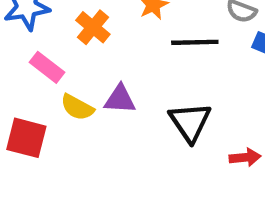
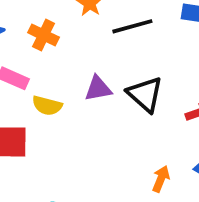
purple triangle: (120, 99) -> (98, 89), moved

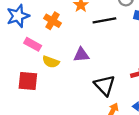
black triangle: (145, 94) -> (105, 85), moved

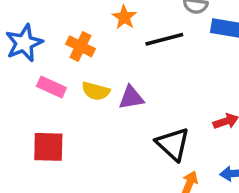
yellow semicircle: (51, 62) -> (96, 91), moved

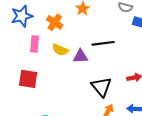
black line: (164, 39) -> (103, 43), moved
pink rectangle: (51, 87) -> (35, 44), turned 63

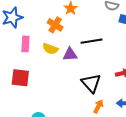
orange cross: (55, 22) -> (55, 25), moved

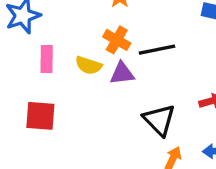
orange cross: (55, 25) -> (117, 40), moved

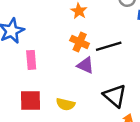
yellow semicircle: (88, 65) -> (65, 104), moved
purple triangle: (122, 73) -> (85, 65), turned 36

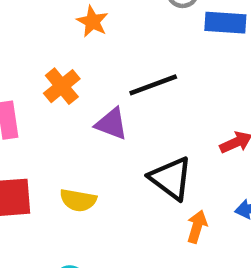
orange cross: (80, 42) -> (62, 86), moved, turned 30

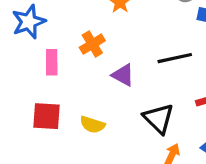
black line: (153, 85) -> (175, 58), moved

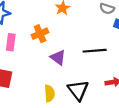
yellow semicircle: (92, 125) -> (50, 93), moved, turned -119

